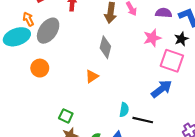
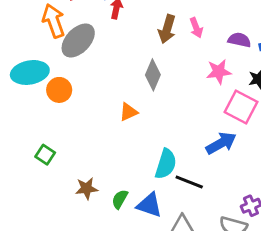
orange arrow: (28, 19) -> (54, 21), size x1.6
cyan ellipse: (17, 37) -> (30, 72), moved
cyan semicircle: (124, 110) -> (166, 164), size x1.5
green square: (66, 116) -> (45, 155), moved

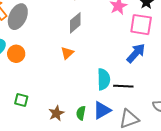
gray diamond: (153, 75) -> (75, 23), turned 45
blue triangle: (149, 205) -> (102, 110), turned -30

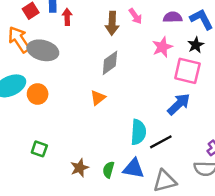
gray ellipse: (18, 17) -> (43, 50), turned 75
black line: (123, 86) -> (161, 142), turned -36
blue triangle: (102, 110) -> (134, 168), turned 36

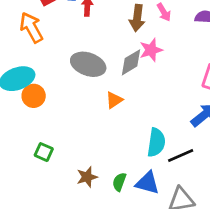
pink star: (162, 47) -> (151, 50), moved
gray ellipse: (43, 50) -> (88, 64), moved
orange circle: (38, 94) -> (34, 96), moved

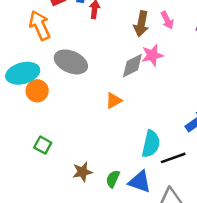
gray ellipse: (88, 64) -> (71, 62), moved

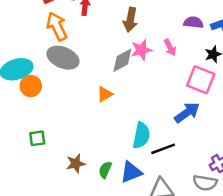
pink arrow: (167, 20) -> (170, 47), moved
orange arrow: (40, 25) -> (57, 26), moved
green square: (43, 145) -> (37, 138), turned -35
blue triangle: (140, 182) -> (131, 172), turned -40

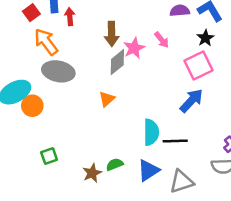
brown arrow: (130, 20) -> (112, 34), moved
pink square: (201, 80) -> (198, 66), turned -36
black line: (163, 149) -> (175, 141), turned 30
green semicircle: (105, 170) -> (115, 164), moved, turned 56

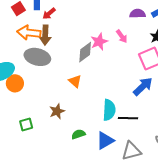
red arrow: (70, 17) -> (49, 14), turned -128
brown arrow: (112, 34) -> (45, 35), moved
orange arrow: (46, 42) -> (29, 33), turned -50
orange triangle: (107, 99) -> (75, 81), turned -40
brown star: (92, 173) -> (57, 111), moved

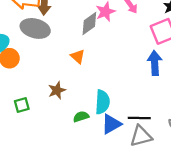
blue arrow: (143, 86) -> (155, 63), turned -50
cyan semicircle: (109, 110) -> (102, 102), moved
black line: (128, 118) -> (139, 118), moved

